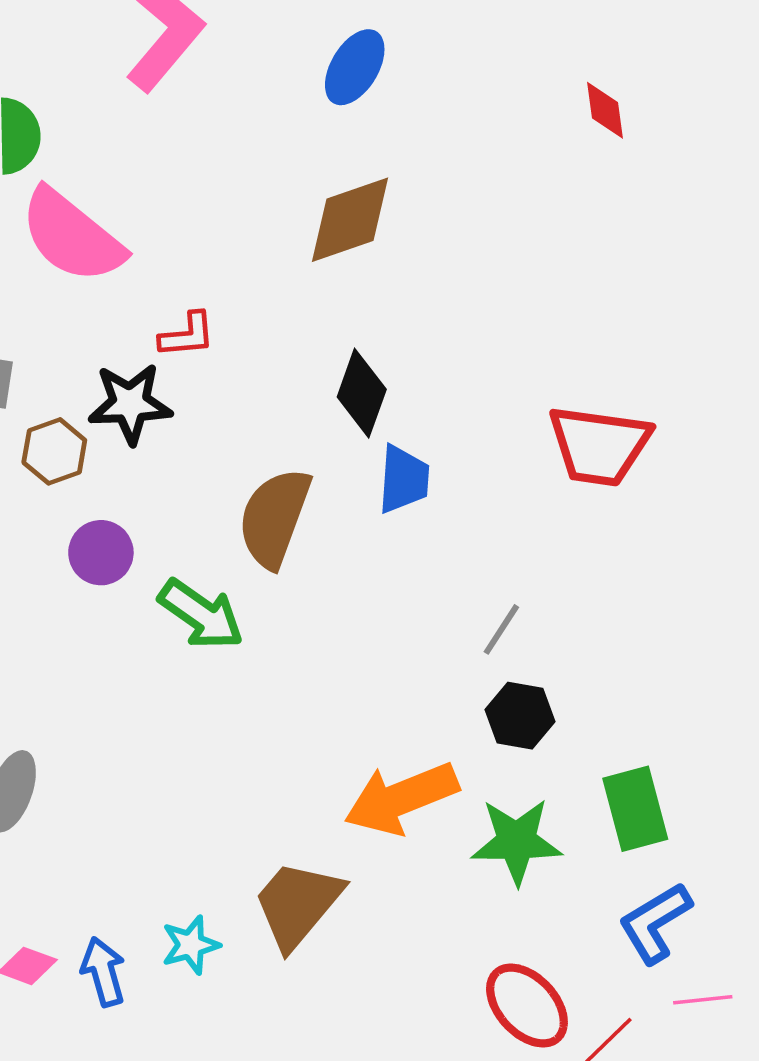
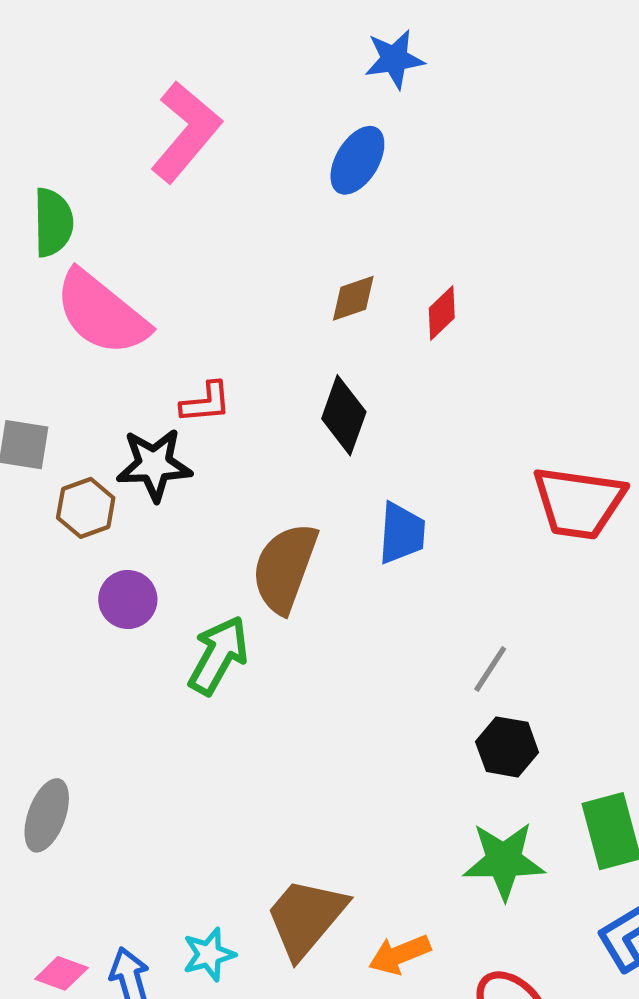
red diamond: (605, 110) -> (442, 313), moved, turned 54
brown diamond: (350, 220) -> (353, 298), size x0.6
black diamond: (362, 393) -> (344, 415), moved
green arrow: (201, 614) -> (218, 655), turned -96
orange arrow: (401, 798) -> (400, 954), moved, size x0.6

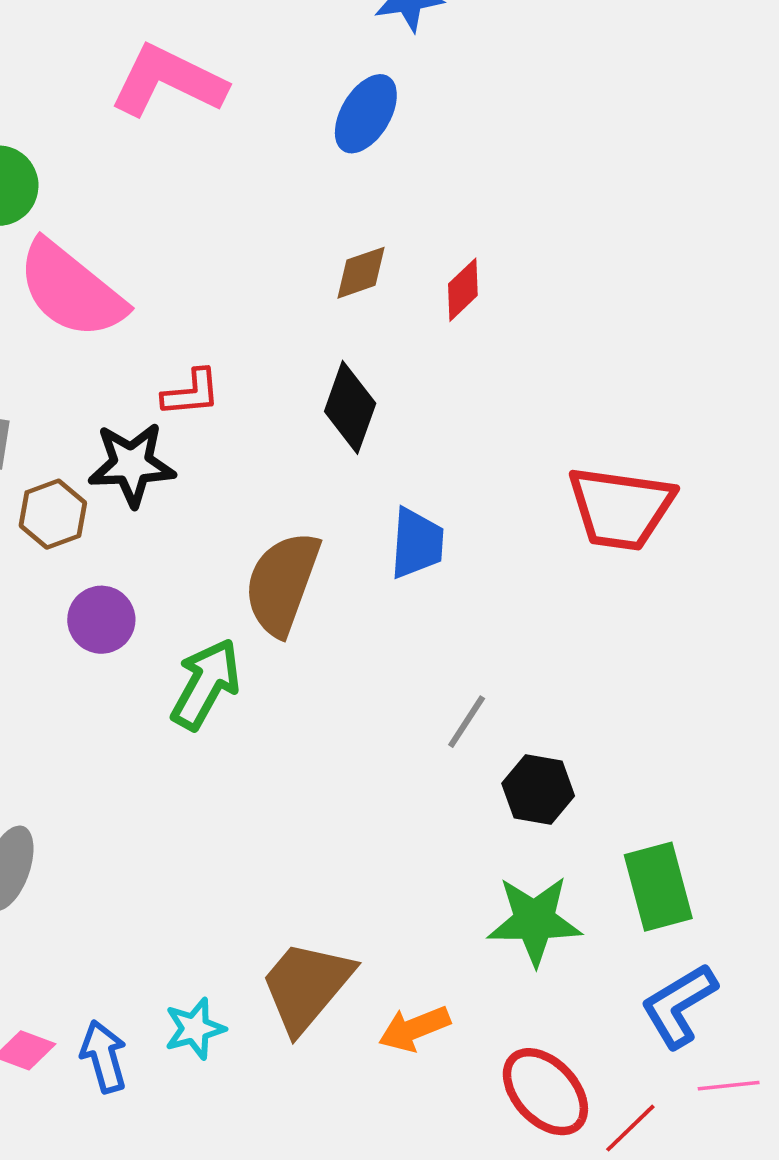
pink L-shape: (186, 132) -> (168, 81), turned -104
gray line: (490, 669) -> (467, 722), moved

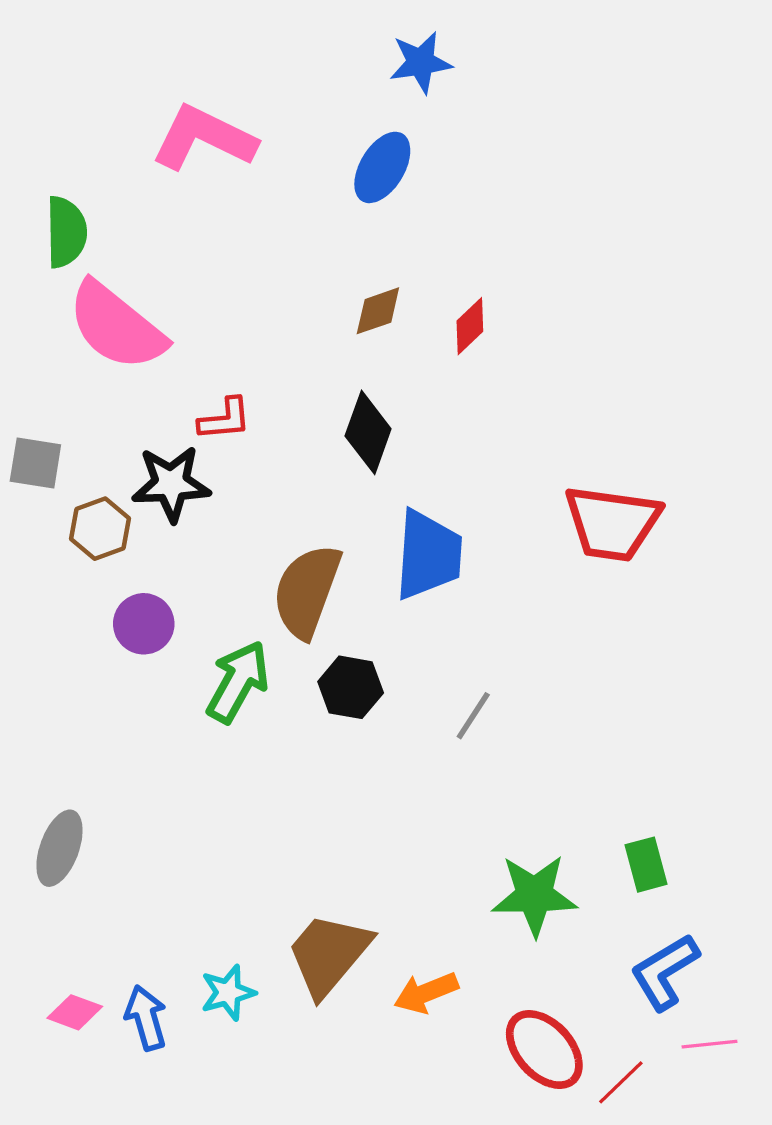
blue trapezoid: (417, 543) -> (428, 555), size x1.4
black hexagon: (538, 790) -> (351, 687), moved
green rectangle: (658, 887) -> (646, 865), size x0.7

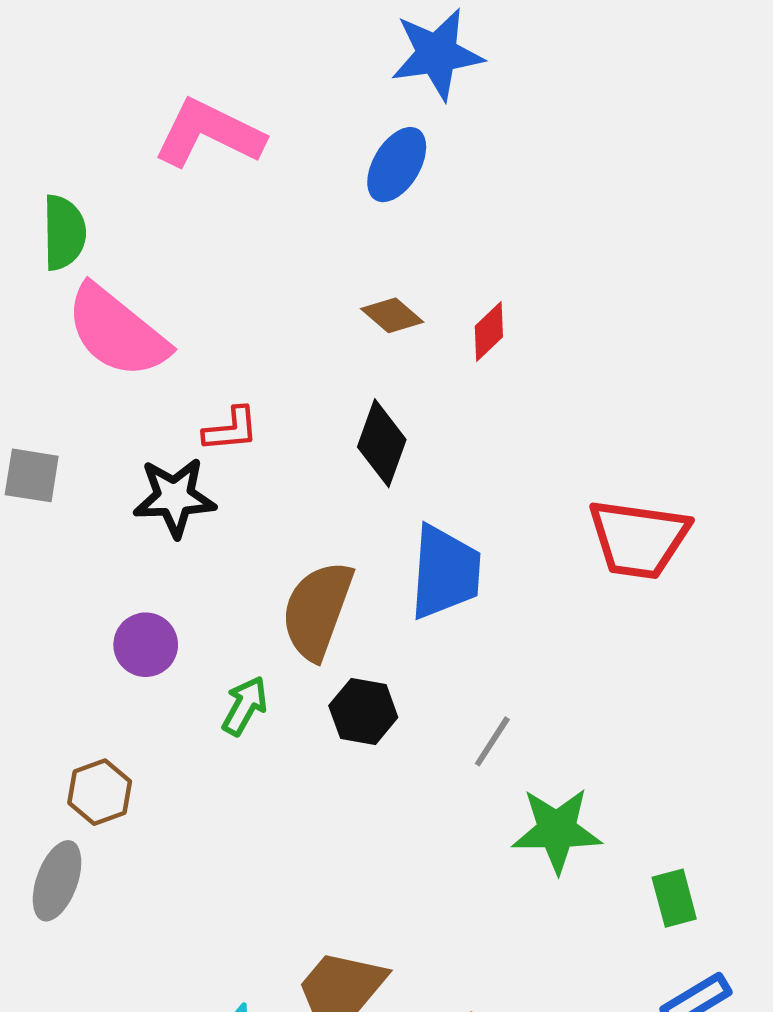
blue star: (421, 62) -> (437, 54), size x1.4
brown diamond: (378, 311) -> (392, 315), turned 60
brown hexagon: (100, 529) -> (100, 792), moved
green arrow: (238, 682) -> (245, 706), size x0.7
green star: (534, 895) -> (557, 830), moved

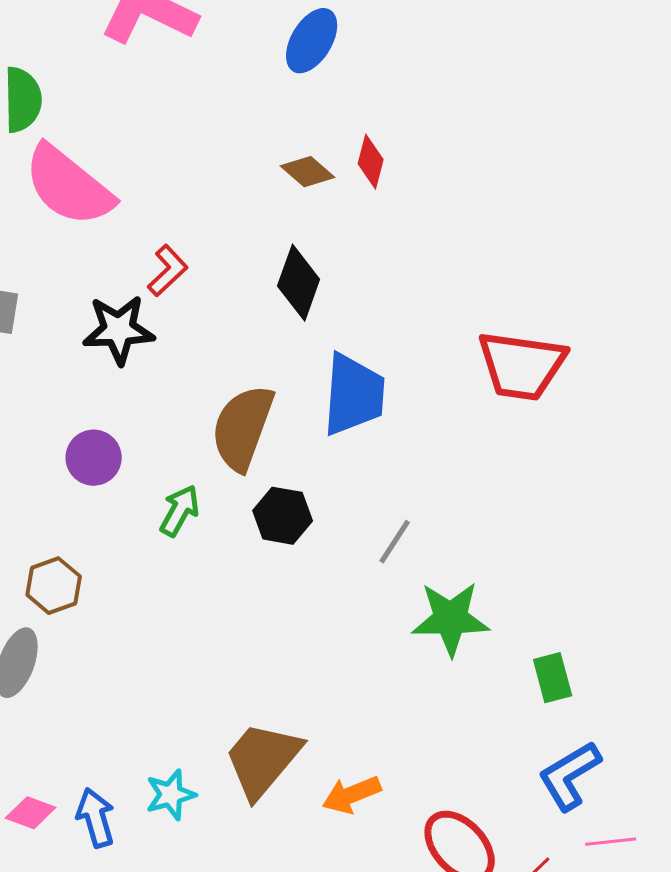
red diamond: (489, 332) -> (371, 162), moved, turned -32
red L-shape: (231, 429) -> (168, 271), turned -38

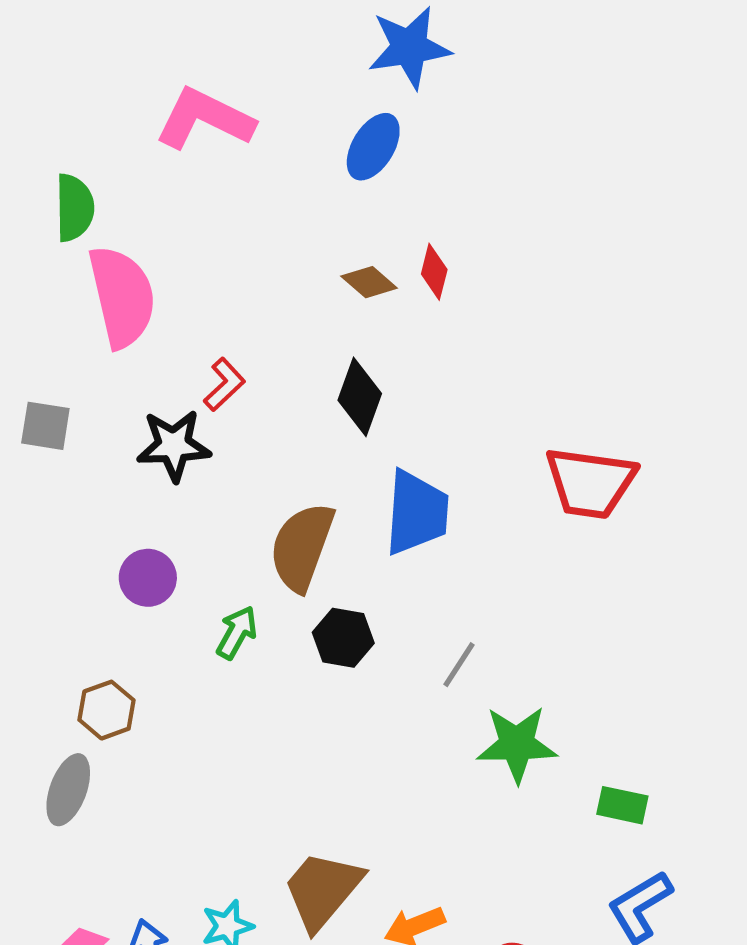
pink semicircle: (69, 186) -> (122, 297), turned -142
green rectangle: (553, 678) -> (622, 805), turned -63

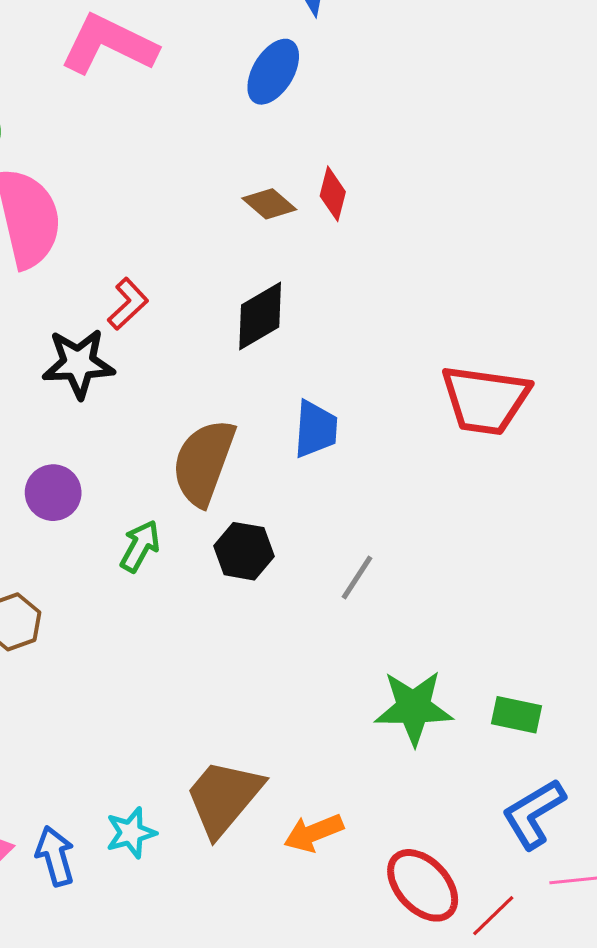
black diamond: (360, 397) -> (260, 316), turned 40
blue trapezoid: (417, 513) -> (316, 429), size x0.7
green star: (517, 744) -> (414, 708), moved

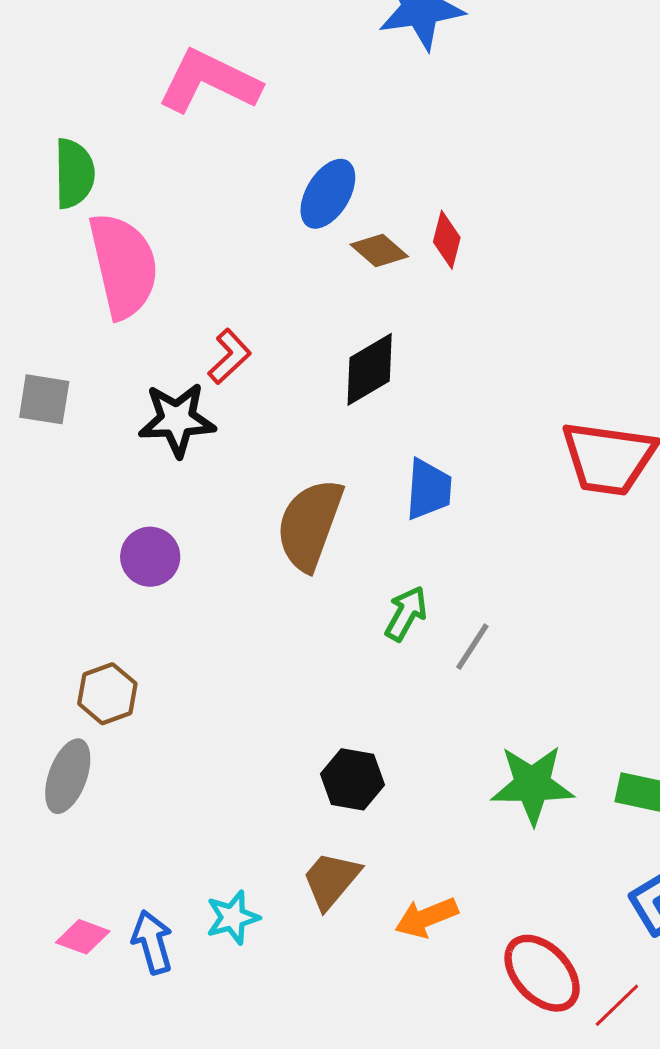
blue ellipse: (273, 72) -> (328, 194), moved
green arrow: (140, 546) -> (406, 613), moved
black hexagon: (244, 551) -> (353, 779), moved
brown trapezoid: (224, 797) -> (331, 880), size x0.7

